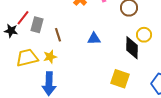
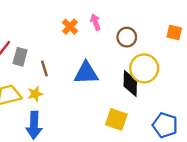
yellow circle: (144, 35) -> (144, 68), size x1.6
blue triangle: (94, 39) -> (86, 73), size x1.6

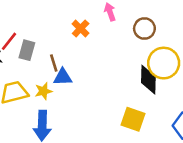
orange cross: (70, 27) -> (81, 28), moved
blue triangle: (86, 73) -> (63, 77), moved, size x0.7

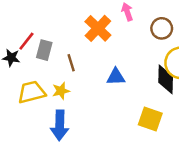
orange cross: (81, 28) -> (98, 28), size x1.5
blue triangle: (63, 77) -> (116, 77), moved

